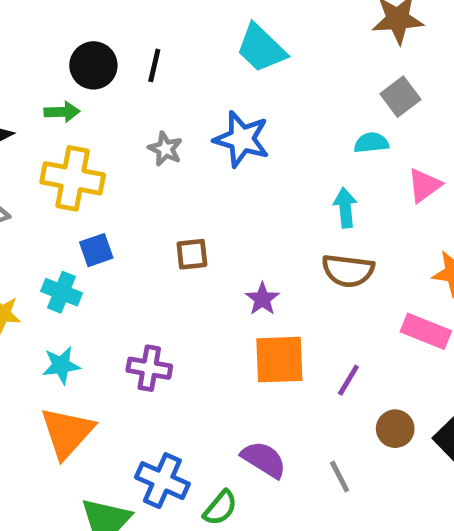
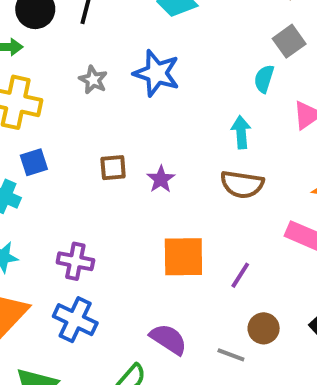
cyan semicircle: (371, 143) -> (264, 79), turned -68
purple star: (262, 299) -> (161, 179), moved
brown circle: (395, 429) -> (264, 328), moved
gray line: (340, 477) -> (231, 355), turned -44
blue cross: (162, 481) -> (75, 320), moved

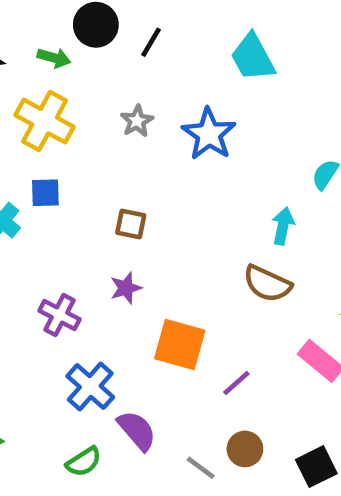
purple star: (161, 179) -> (126, 288), moved
blue cross: (75, 320) -> (90, 387), moved

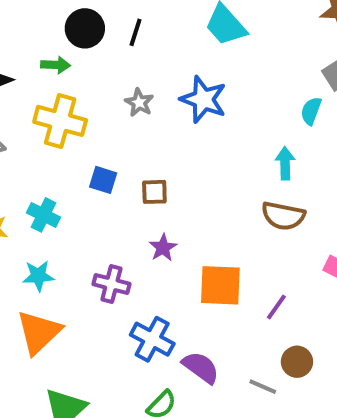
blue square: (45, 193) -> (103, 180), moved, turned 32

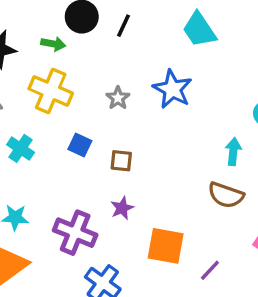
gray star: (139, 103) -> (118, 98), moved
cyan cross: (43, 215) -> (21, 148), moved
purple cross: (111, 284) -> (75, 233), size x1.4

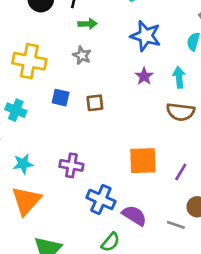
green arrow: (53, 44) -> (88, 24), moved
blue star: (172, 89) -> (146, 36), moved
purple star: (122, 208) -> (144, 76), moved
purple cross: (75, 233) -> (71, 165), size x0.7

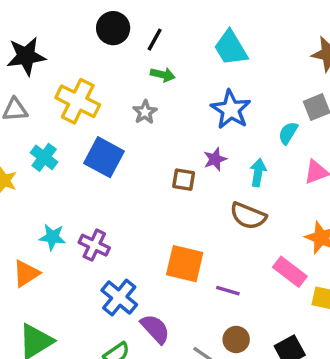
blue square: (61, 98) -> (104, 157), size x1.6
brown square: (95, 103) -> (184, 180), moved
cyan star: (23, 164) -> (52, 237), moved
purple line: (181, 172) -> (228, 291), turned 60
orange triangle: (26, 201) -> (26, 274), size x0.7

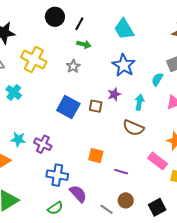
blue square: (104, 157) -> (68, 107), moved
orange square: (185, 264) -> (96, 156), size x0.7
blue cross: (119, 297) -> (57, 175), turned -30

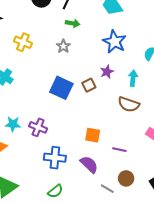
yellow cross: (34, 60) -> (23, 42), size x0.7
brown square: (96, 106) -> (89, 85), turned -32
purple semicircle: (78, 194) -> (89, 164), moved

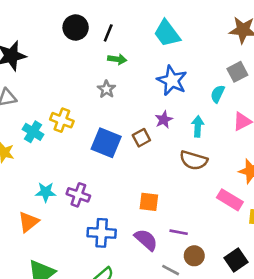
yellow cross: (23, 42) -> (62, 120), moved
purple line: (119, 150) -> (179, 232), moved

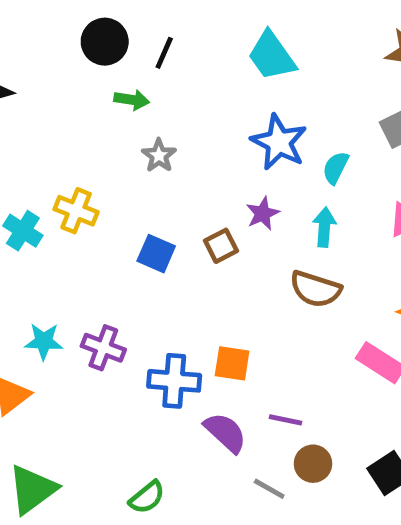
green arrow: (117, 59) -> (132, 100), moved
cyan semicircle: (218, 94) -> (336, 168), moved
blue square: (106, 143) -> (156, 254), size x0.7
blue cross: (102, 233) -> (174, 381), moved

